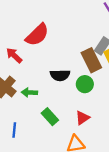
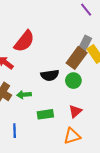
brown rectangle: (91, 60) -> (77, 58), turned 70
green rectangle: (50, 117) -> (45, 114), turned -49

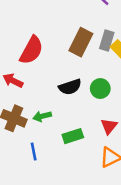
brown rectangle: (77, 58) -> (81, 42), moved
blue line: (15, 131) -> (34, 152), moved

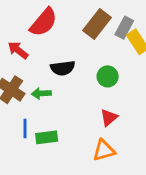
black semicircle: (70, 87) -> (63, 68), moved
green rectangle: (73, 136) -> (47, 137), moved

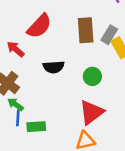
brown rectangle: (97, 24) -> (86, 30), turned -45
green arrow: (41, 93) -> (15, 104), moved, turned 35
red triangle: (109, 118) -> (92, 112), size x1.6

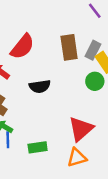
green circle: (92, 76) -> (95, 81), moved
green rectangle: (36, 127) -> (38, 147), moved

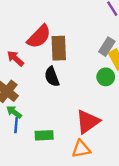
brown rectangle: (69, 47) -> (59, 48), moved
black semicircle: (40, 86) -> (52, 77), turned 72

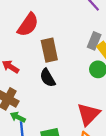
red semicircle: (39, 37) -> (28, 25), moved

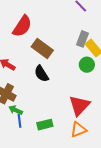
brown rectangle: (49, 50) -> (42, 49), turned -40

